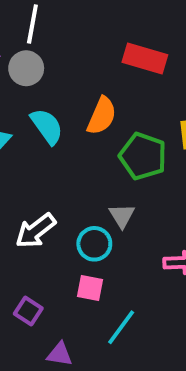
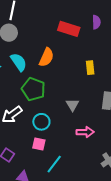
green pentagon: (143, 156) -> (33, 89), moved
gray triangle: (122, 216) -> (72, 105), moved

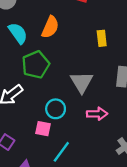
green pentagon: (33, 89) -> (36, 65), turned 30
gray triangle: (72, 105) -> (82, 82), size x1.5
cyan circle: (41, 122) -> (56, 109), moved

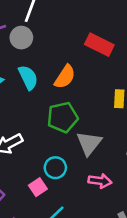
green pentagon: (36, 65) -> (63, 117), moved
pink square: (43, 129) -> (38, 187), turned 35

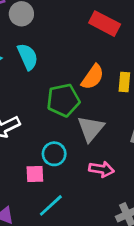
orange semicircle: (65, 77) -> (93, 77), moved
pink square: (38, 187) -> (35, 174), turned 30

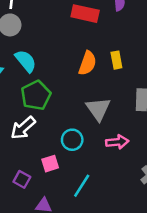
green pentagon: (63, 100) -> (36, 95), moved
pink square: (35, 174) -> (50, 164), moved

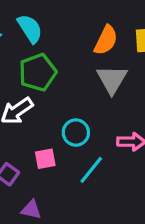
gray triangle: (98, 109) -> (112, 79), moved
cyan line: (82, 186) -> (91, 170), moved

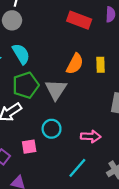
gray triangle: (112, 79) -> (56, 90), moved
cyan line: (91, 170) -> (77, 168), moved

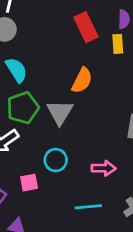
red rectangle: (79, 20) -> (86, 27), turned 45
yellow rectangle: (101, 65) -> (118, 44), moved
cyan line: (77, 168) -> (88, 207), turned 45

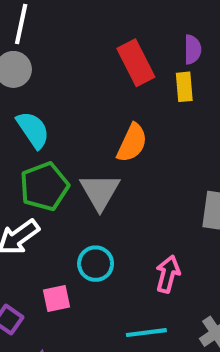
pink arrow: (104, 168) -> (168, 274), turned -75

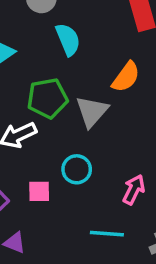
cyan semicircle: (33, 130) -> (68, 39), moved

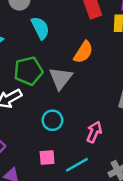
pink square: (39, 191) -> (47, 158), moved
cyan line: (107, 234) -> (77, 165), turned -30

